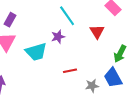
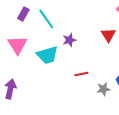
cyan line: (67, 16) -> (46, 19), moved
purple rectangle: (10, 20) -> (23, 14), moved

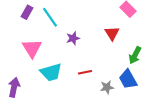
pink triangle: (17, 45) -> (32, 48), moved
cyan trapezoid: (47, 55) -> (51, 72), moved

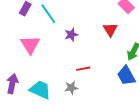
cyan trapezoid: (51, 72) -> (40, 90), moved, turned -140
gray star: (107, 87) -> (71, 88), moved

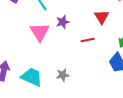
pink triangle: (30, 45) -> (40, 32), moved
red line: (83, 69) -> (88, 40), moved

